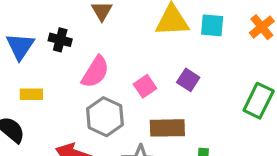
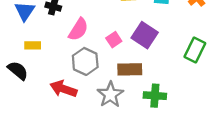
purple square: (188, 80) -> (145, 35), size x1.6

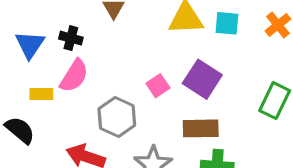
pink semicircle: (78, 29) -> (74, 76), moved
brown rectangle: (130, 69) -> (201, 128), moved

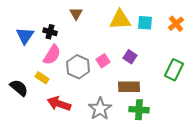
purple square: (202, 79) -> (130, 57), size x0.6
yellow rectangle: (41, 94) -> (42, 78), moved, turned 32
gray hexagon: (117, 117) -> (78, 67), moved

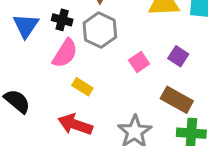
gray hexagon: (78, 67) -> (100, 30), moved
yellow rectangle: (42, 78) -> (82, 87), moved
brown rectangle: (129, 87) -> (177, 100), turned 30

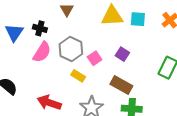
gray hexagon: (100, 30) -> (71, 49), moved
yellow rectangle: (82, 87) -> (78, 76), moved

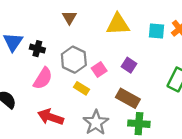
cyan square: (138, 19) -> (157, 31), moved
black cross: (40, 28) -> (37, 49), moved
pink semicircle: (42, 52) -> (43, 78), moved

